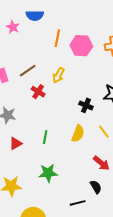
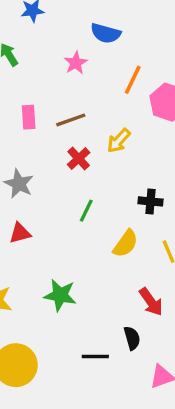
pink star: (13, 27) -> (76, 63), moved
black cross: (86, 105) -> (150, 201), turned -32
green line: (45, 137) -> (86, 211), moved

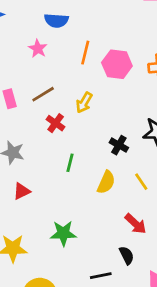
black cross: (150, 201) -> (119, 145), turned 36

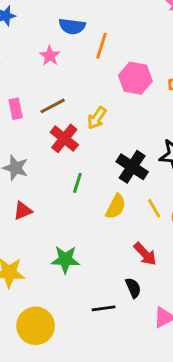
orange line: (85, 53) -> (102, 46), moved
red cross: (56, 123) -> (64, 138), size x1.4
black cross: (119, 145) -> (132, 167), size x1.5

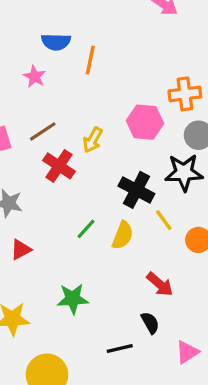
pink hexagon: (135, 78) -> (145, 122), moved
green line: (77, 183) -> (86, 229), moved, turned 30
yellow line: (154, 208) -> (164, 220), moved

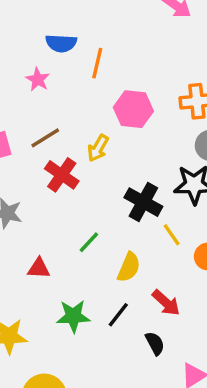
pink hexagon: (145, 122) -> (133, 109), moved
yellow semicircle: (123, 235) -> (129, 267), moved
red triangle: (21, 250) -> (39, 268), moved, turned 30
black line: (120, 348) -> (118, 315), moved, turned -40

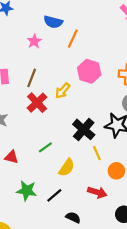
brown line: (45, 138) -> (32, 78), turned -48
red arrow: (166, 303) -> (97, 192), moved, turned -36
black semicircle: (155, 343) -> (73, 217), turned -48

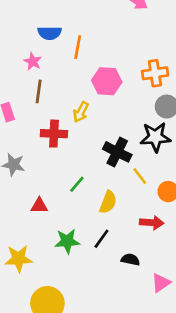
brown line: (32, 78) -> (39, 91), moved
red cross: (37, 103) -> (54, 134), turned -30

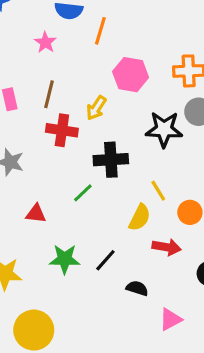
brown line: (39, 91) -> (49, 94), moved
black star: (155, 137) -> (164, 129), moved
black cross: (117, 152) -> (111, 160), moved, turned -36
yellow semicircle: (108, 202) -> (140, 218), moved

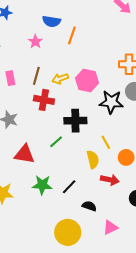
pink hexagon: (131, 75) -> (87, 80), moved
yellow arrow: (96, 108) -> (60, 79), moved, turned 35
red triangle: (36, 214) -> (25, 154), size x1.5
yellow semicircle: (140, 218) -> (93, 160), turned -42
yellow circle: (34, 330) -> (68, 232), moved

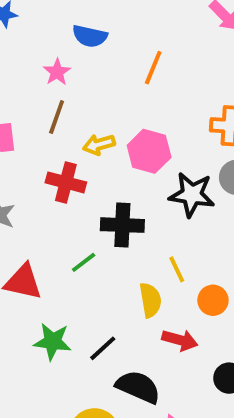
orange line: (72, 35) -> (153, 68), moved
brown line: (36, 76) -> (57, 117), moved
black semicircle: (89, 206) -> (138, 387), size x1.6

